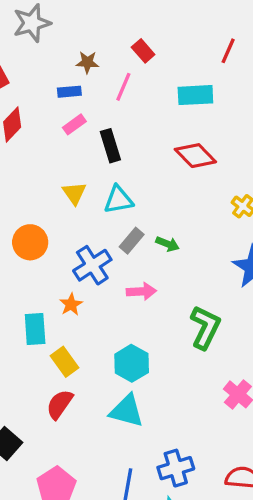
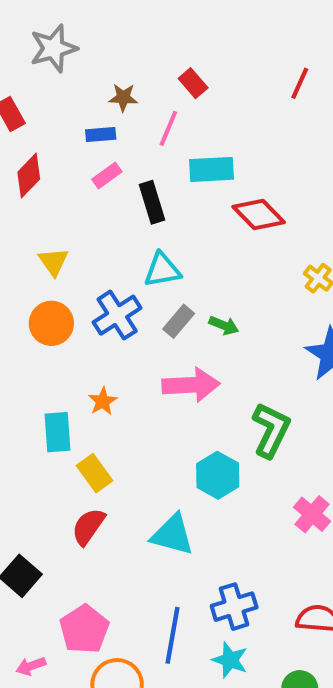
cyan rectangle: (195, 95) -> (211, 169), moved
yellow triangle: (74, 193) -> (53, 262), moved
blue cross: (92, 265) -> (117, 315), moved
pink arrow: (141, 291) -> (191, 385), size x1.5
cyan hexagon: (132, 363) -> (218, 475), moved

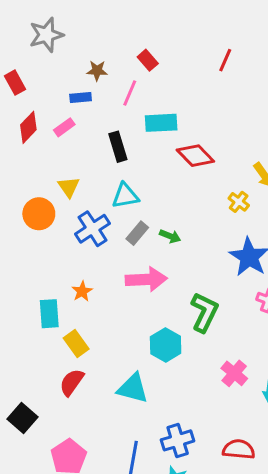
pink rectangle: (107, 176) -> (64, 127), moved
yellow triangle: (53, 262) -> (69, 187), moved
orange circle: (51, 323) -> (39, 214), moved

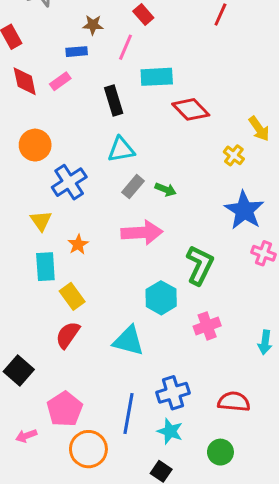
red diamond: (28, 127) -> (25, 81), turned -56
yellow triangle: (69, 187) -> (41, 221), moved
orange circle: (39, 214) -> (35, 145), moved
blue cross: (93, 229) -> (69, 182), moved
pink cross: (234, 373) -> (207, 326), moved, turned 30

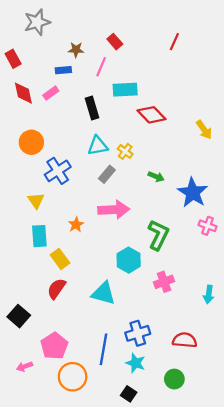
yellow cross: (234, 155) -> (125, 151), moved
green arrow: (166, 190) -> (156, 177), moved
orange star: (78, 244) -> (76, 225), moved

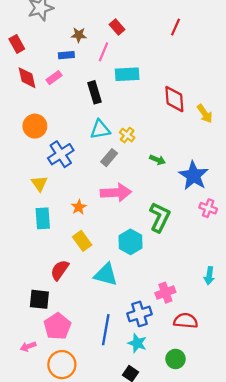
red diamond: (151, 115) -> (174, 99), moved, turned 40
yellow rectangle: (60, 259) -> (82, 241), moved
pink cross: (164, 282) -> (165, 293), moved
black square: (19, 316) -> (39, 299), moved, turned -35
orange circle: (73, 377) -> (62, 365), moved

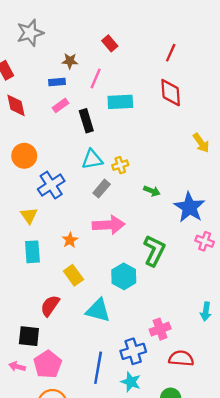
red rectangle: (117, 27) -> (110, 43), moved
pink rectangle: (54, 78) -> (61, 105), moved
red diamond: (174, 99) -> (171, 93), moved
yellow cross: (127, 135) -> (120, 165), turned 35
pink arrow: (28, 347) -> (17, 367), moved, turned 35

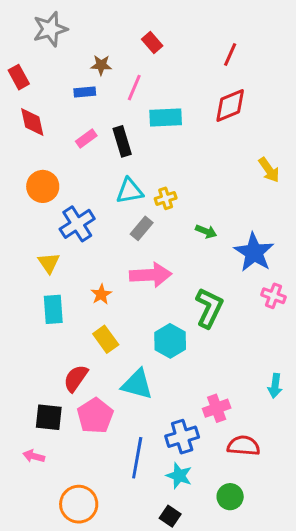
red diamond: (171, 93) -> (230, 105), turned 72
pink rectangle: (61, 105) -> (86, 138), moved
pink pentagon: (48, 364) -> (95, 416), moved

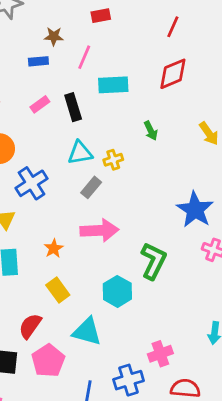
red rectangle: (152, 43) -> (101, 16), turned -60
green arrow: (206, 231) -> (151, 131), moved, turned 42

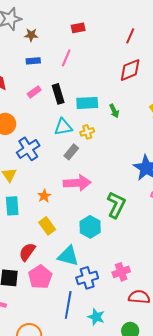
brown star: (54, 36) -> (31, 35), moved
cyan rectangle: (113, 85) -> (87, 103), moved
blue cross: (129, 380) -> (87, 278), moved

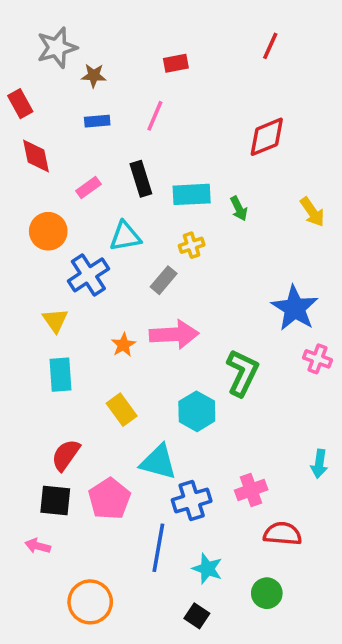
red line: (130, 36) -> (270, 46), moved
pink rectangle: (34, 92) -> (88, 187), moved
cyan triangle: (63, 127) -> (125, 236), moved
orange star: (44, 196) -> (123, 345), moved
red semicircle: (27, 252) -> (66, 455), moved

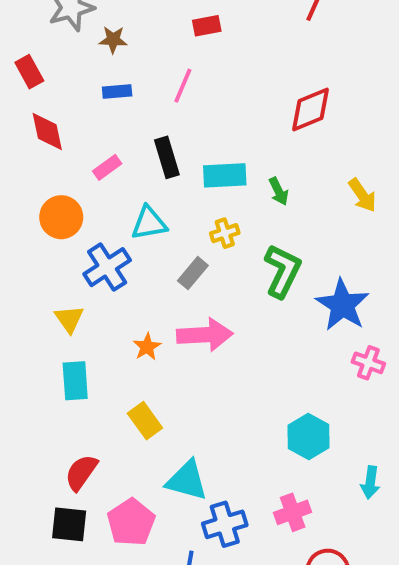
green L-shape: (242, 373) -> (283, 271), moved
cyan hexagon: (197, 411) -> (309, 437), moved

